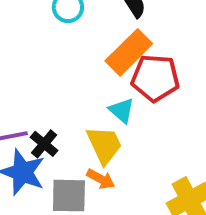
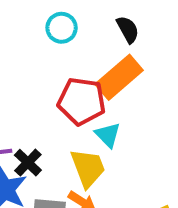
red pentagon: (155, 78) -> (82, 101), moved

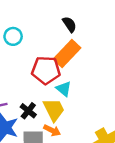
cyan circle: (62, 28) -> (13, 36), moved
black cross: (28, 163) -> (28, 111), moved

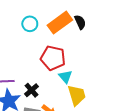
orange rectangle: (67, 54) -> (60, 23), moved
yellow trapezoid: (54, 110) -> (77, 95), moved

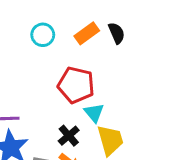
orange rectangle: (60, 23) -> (87, 33), size x0.7
black cross: (32, 90) -> (69, 136), moved

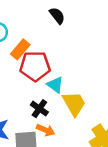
orange rectangle: (87, 33) -> (20, 49), moved

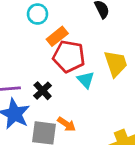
yellow trapezoid: (74, 104) -> (116, 64), moved
black cross: (39, 109) -> (43, 91), moved

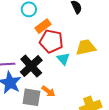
yellow trapezoid: (116, 64) -> (86, 47), turned -85
black cross: (43, 91) -> (31, 66), size x1.6

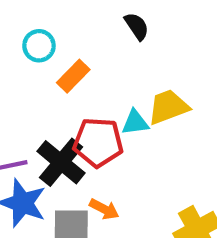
red pentagon: (51, 41) -> (98, 142), moved
cyan triangle: (63, 59) -> (135, 123), moved, turned -48

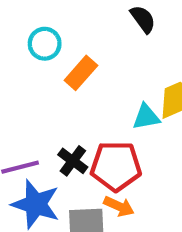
red pentagon: (98, 142) -> (116, 166), moved
black cross: (61, 162) -> (73, 161), size x0.6

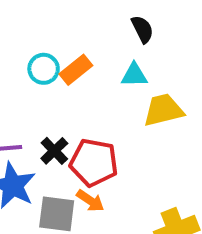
cyan circle: (45, 44) -> (44, 69), moved
cyan triangle: (146, 117) -> (134, 75), moved

